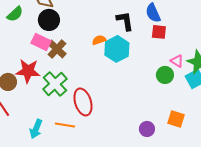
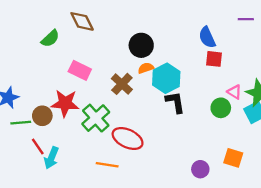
black circle: (49, 20) -> (141, 45), moved
black L-shape: (125, 21) -> (175, 102), moved
brown cross: (57, 49) -> (122, 84), moved
red ellipse: (83, 102) -> (128, 139), turned -48
cyan arrow: (36, 129) -> (51, 158), moved

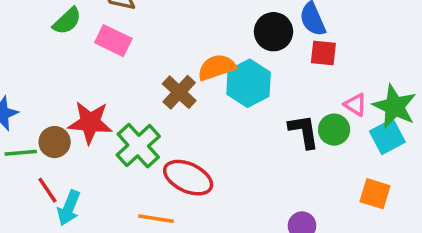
black circle: (141, 45) -> (274, 32), moved
orange semicircle: (146, 68) -> (217, 67), size x1.5
pink rectangle: (80, 70) -> (113, 41), moved
black L-shape: (175, 102) -> (304, 131), moved
orange square: (233, 158) -> (375, 194), moved

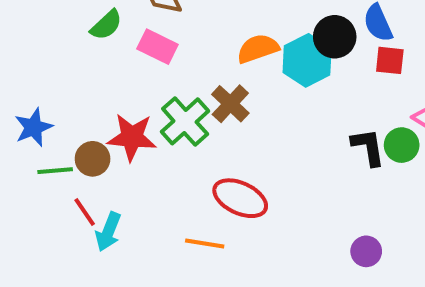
orange semicircle: (217, 67) -> (258, 49), moved
cyan hexagon: (249, 83) -> (307, 60), moved
green cross: (138, 146) -> (185, 121), moved

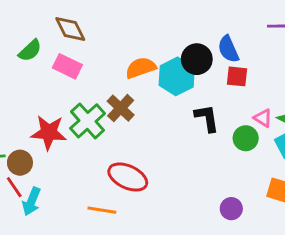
black L-shape: (368, 147) -> (207, 118), moved
brown circle: (93, 159) -> (20, 163), moved
purple circle: (366, 251) -> (231, 209), moved

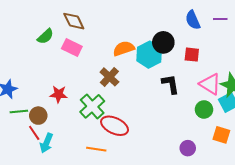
blue semicircle: (228, 49) -> (193, 20), moved
pink triangle: (263, 118) -> (210, 84), size x1.6
green cross: (88, 121) -> (92, 106), moved
red star: (49, 132) -> (59, 94), size x0.7
green circle: (246, 138) -> (204, 109), moved

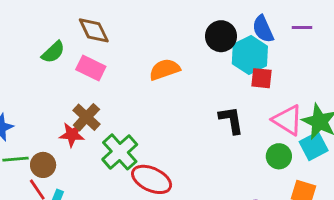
black circle: (163, 42) -> (221, 36), moved
cyan hexagon: (149, 55) -> (250, 55), moved
brown cross: (109, 77) -> (86, 117), moved

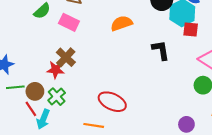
black L-shape: (231, 120) -> (161, 50), moved
green cross: (120, 152) -> (57, 97), moved, size x0.7

